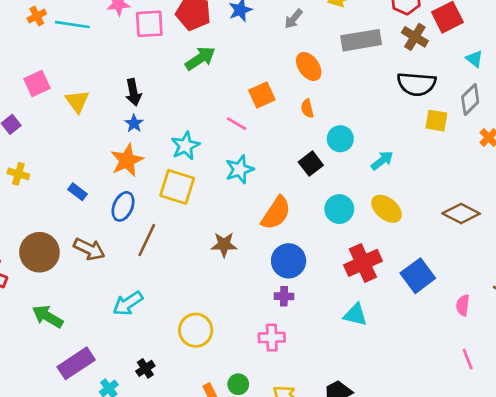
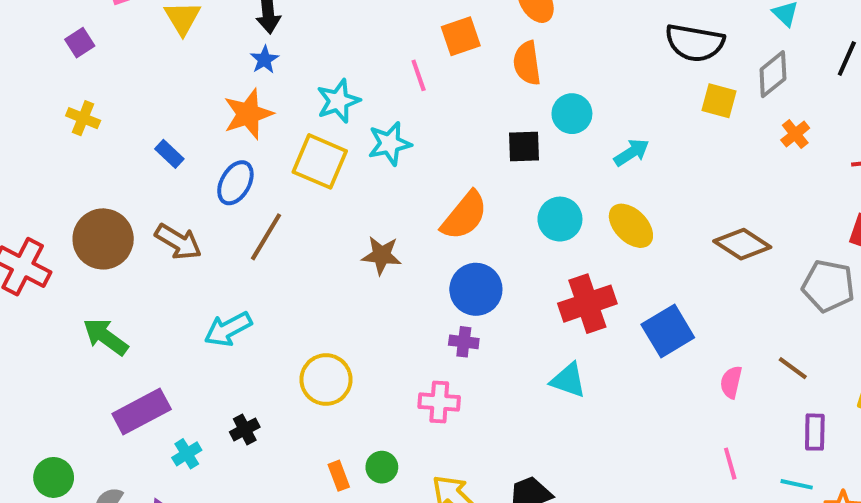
orange semicircle: (307, 108) -> (527, 63), size x1.5
pink line: (237, 124) -> (419, 75), turned 35
black square: (311, 164) -> (524, 146), turned 30
cyan star: (240, 169) -> (390, 144), moved

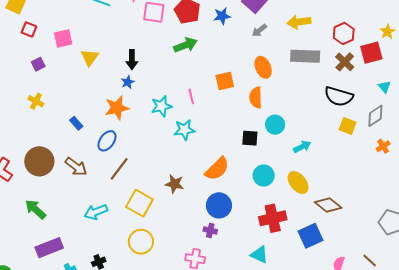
pink line: (419, 75) -> (191, 96), moved
yellow square: (320, 161) -> (139, 203), moved
brown diamond: (742, 244) -> (328, 205), moved

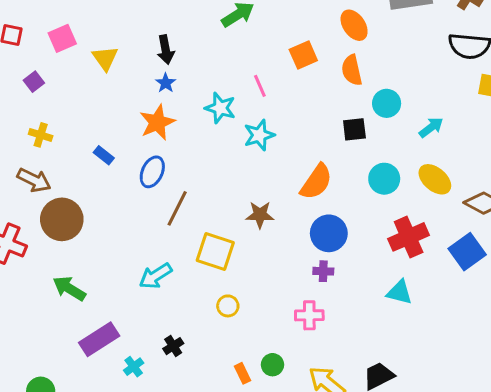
cyan star: (161, 106) -> (220, 108), turned -30
brown arrow: (76, 167) -> (34, 180), moved
yellow circle: (141, 242) -> (228, 306), size x0.6

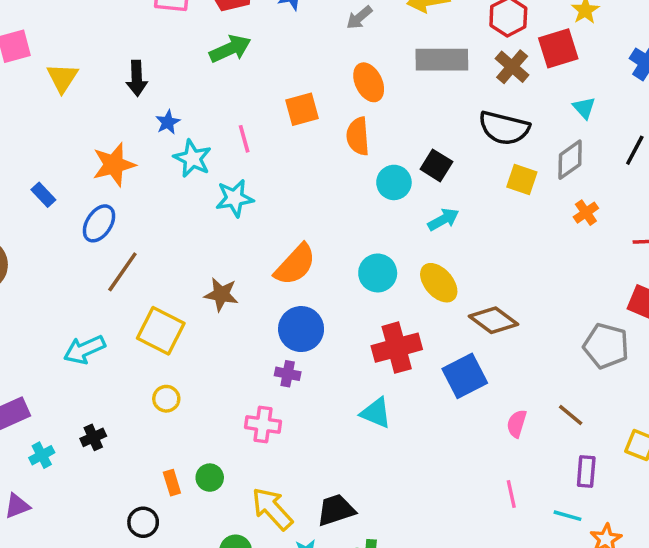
blue star: (166, 83) -> (168, 122), moved
black square: (354, 129) -> (436, 165), moved, turned 30

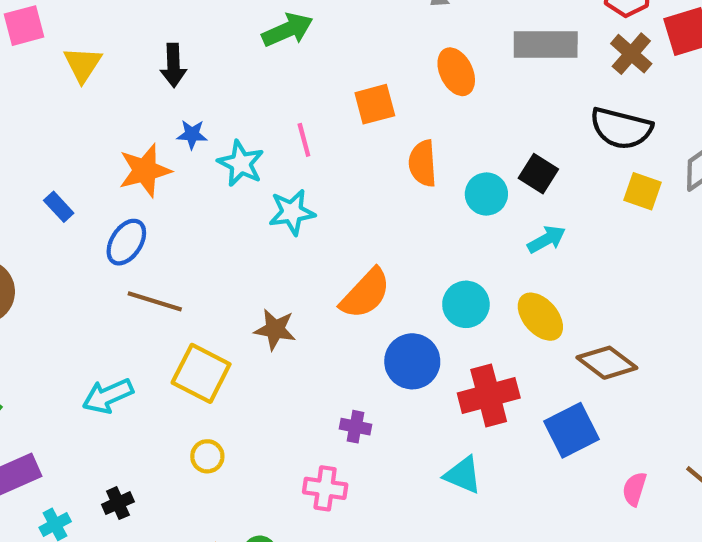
blue star: (168, 122) -> (192, 134), moved, turned 30
orange semicircle: (358, 136) -> (423, 163), moved
brown line: (122, 272) -> (155, 301), turned 72
blue circle: (301, 329) -> (412, 361), moved

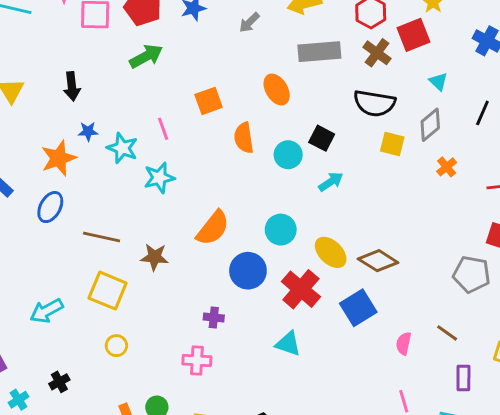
orange ellipse: (456, 72) -> (277, 90), moved
brown line: (155, 301) -> (102, 237), moved
yellow ellipse: (540, 317) -> (331, 252), moved
red cross: (489, 395) -> (301, 289), turned -30

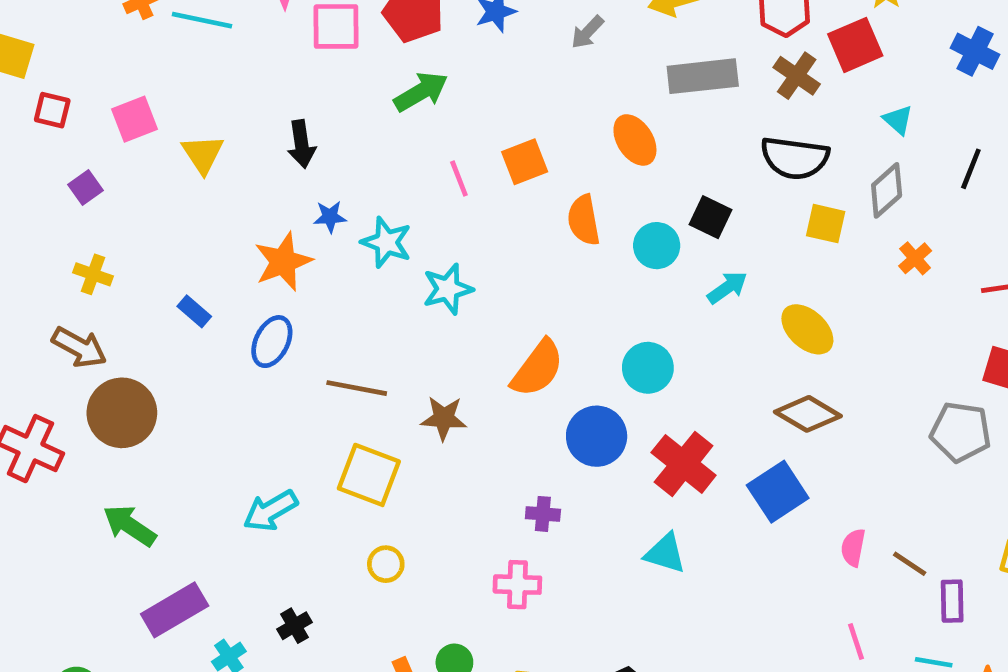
pink line: (163, 129) -> (459, 178), moved
yellow ellipse: (331, 252) -> (807, 329), moved
brown line: (447, 333) -> (910, 564), moved

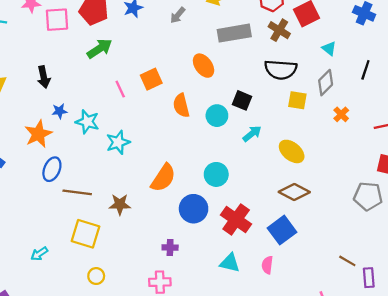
blue ellipse: (272, 342) -> (52, 169), moved
cyan arrow: (270, 511) -> (39, 254), size x0.7
pink semicircle: (853, 548) -> (267, 265), moved

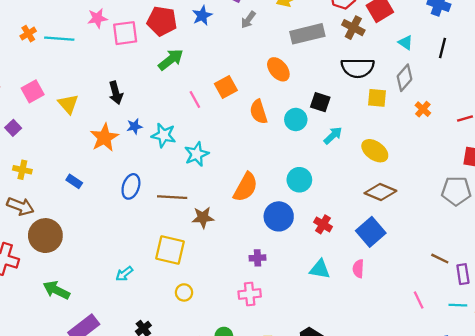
black line: (365, 70) -> (442, 48), moved
orange star: (38, 134) -> (104, 138), moved
brown line: (77, 192) -> (172, 197), moved
red cross: (236, 219) -> (323, 224), size x0.6

